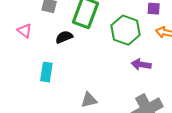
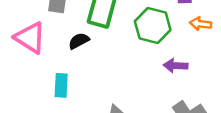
pink triangle: (25, 31) -> (30, 38), size x1.8

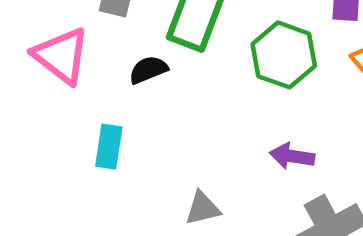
purple arrow: (176, 66) -> (292, 156), moved

